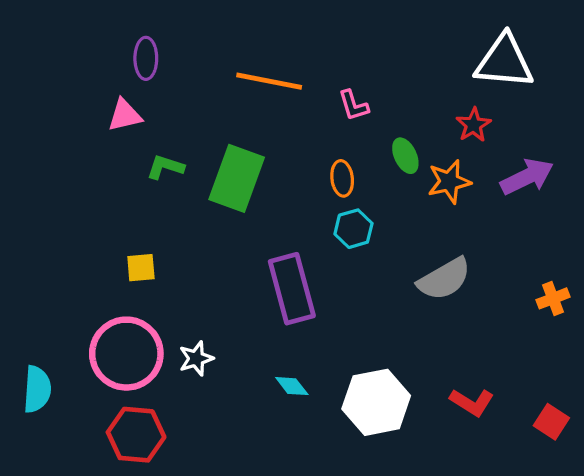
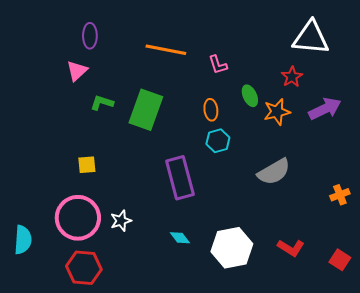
pink triangle: (125, 115) -> (77, 71), turned -30
orange cross: (553, 298) -> (340, 195), moved

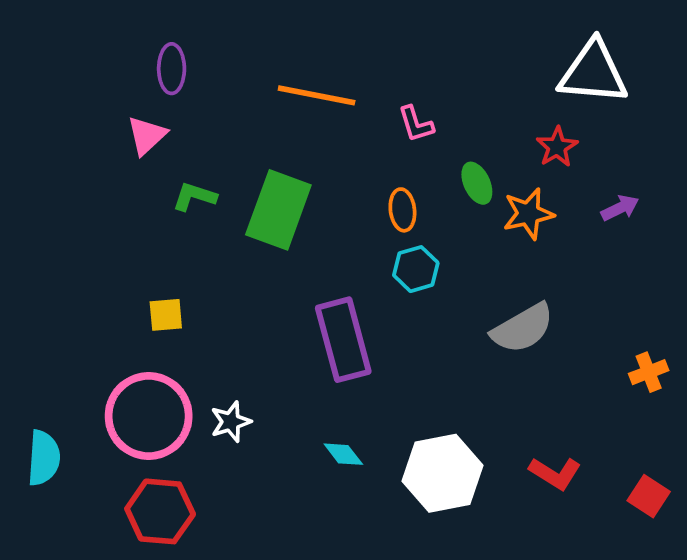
purple arrow: (325, 109) -> (620, 208), size x0.6

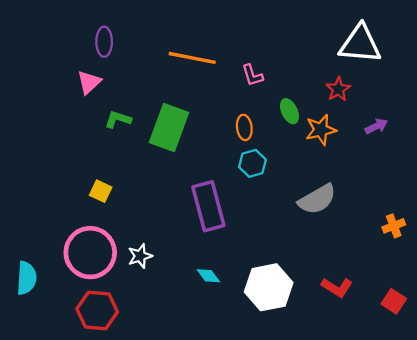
yellow square: (166, 315) -> (101, 191), turned 30

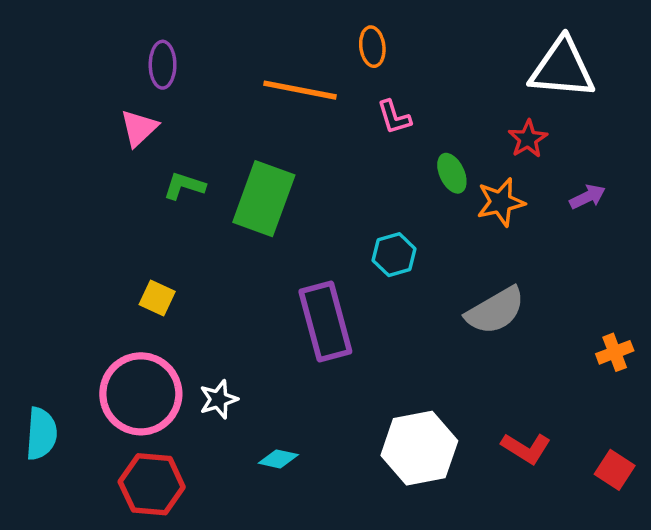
orange ellipse: (244, 127) -> (372, 47), moved
cyan diamond: (208, 276) -> (278, 459), moved, turned -40

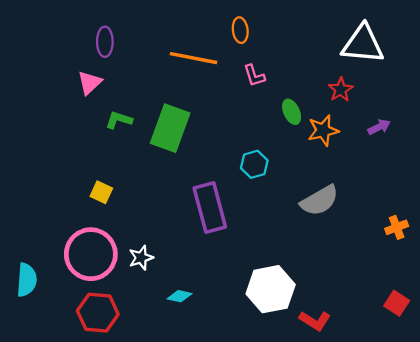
red L-shape: (526, 448) -> (315, 321), moved

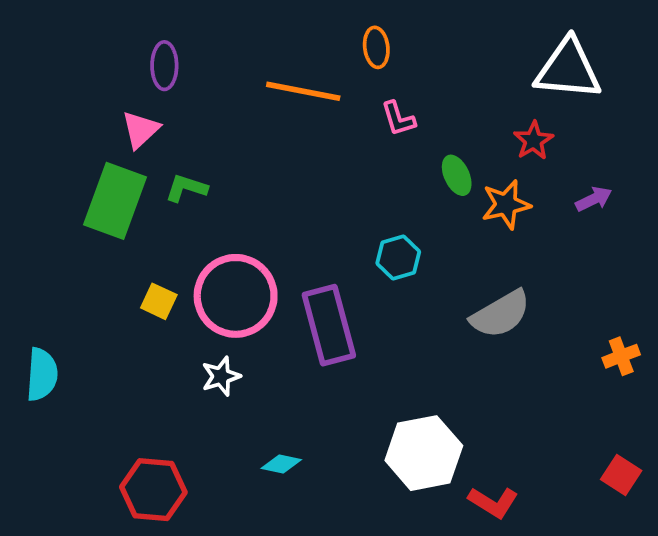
green rectangle: (170, 128) -> (115, 201), moved
pink circle: (91, 254) -> (236, 296), moved
white star: (141, 258) -> (221, 376), moved
cyan semicircle: (27, 280) -> (42, 374), moved

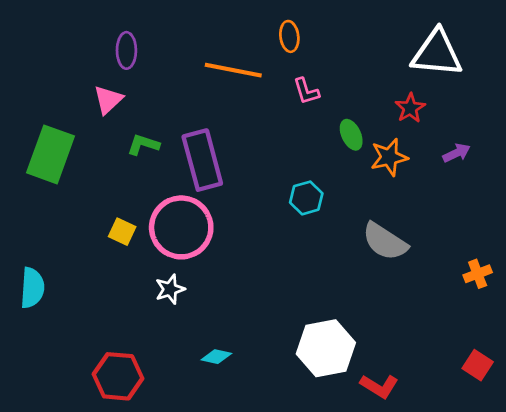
green rectangle: (115, 201) -> (51, 154), moved
gray semicircle: (501, 314) -> (385, 241), turned 63
purple rectangle: (329, 325) -> (202, 160), moved

